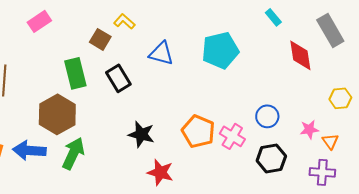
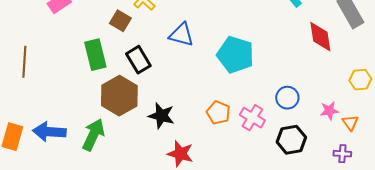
cyan pentagon: (220, 50) -> (235, 55), moved, turned 30
brown hexagon: (57, 114) -> (119, 96), moved
orange pentagon: (198, 131) -> (218, 113), size x0.7
purple cross: (322, 172) -> (342, 154), size x0.7

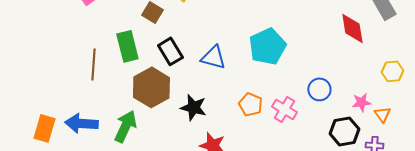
blue triangle: (181, 35) -> (213, 57), moved
cyan pentagon: (235, 55) -> (267, 46), turned 30
brown line: (24, 62) -> (93, 64), moved
black hexagon: (291, 140) -> (344, 131), moved

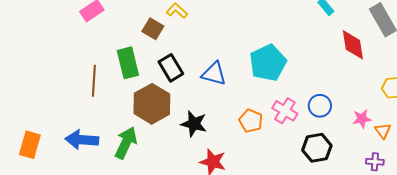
pink cross: (284, 109) -> (285, 111), moved
orange rectangle: (44, 128) -> (30, 145), moved
black hexagon: (344, 131) -> (317, 148), moved

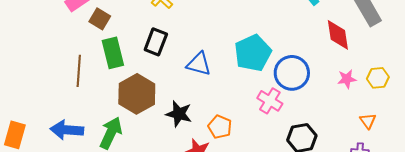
brown square: (153, 29) -> (100, 19), moved
black rectangle: (171, 68) -> (156, 42), moved, turned 52
blue circle: (320, 106) -> (292, 73), moved, size x1.5
pink star: (362, 119) -> (347, 79), moved
orange pentagon: (251, 121) -> (220, 127), moved

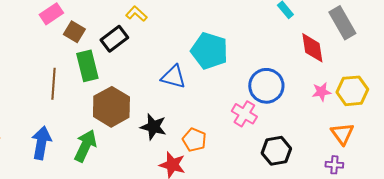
black rectangle: (156, 42) -> (114, 39), moved, turned 32
cyan pentagon: (253, 53) -> (209, 51), moved, turned -30
yellow hexagon: (378, 78) -> (352, 91), size x1.4
orange triangle: (368, 121) -> (342, 134), size x1.4
blue arrow: (67, 130) -> (41, 143), turned 96

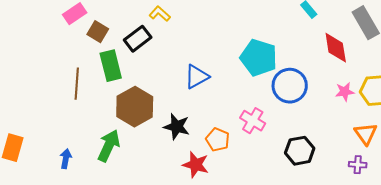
cyan pentagon: (209, 51) -> (259, 58), moved
blue triangle: (173, 77) -> (197, 77), turned -44
pink cross: (244, 114) -> (253, 121), moved
blue arrow: (41, 143) -> (66, 159), moved, size x0.6

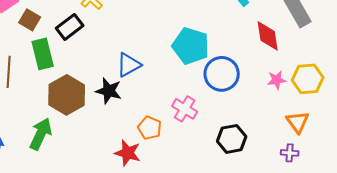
black star: (177, 127) -> (109, 91), moved

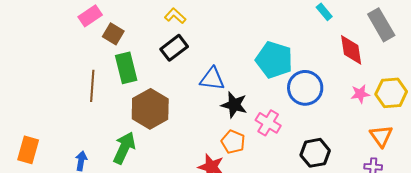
black rectangle: (70, 27) -> (174, 48), moved
blue triangle: (129, 65) -> (212, 79), turned 36
black star: (109, 91) -> (234, 105), moved

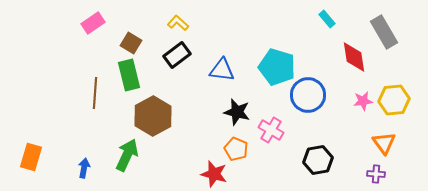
brown square: (113, 34) -> (131, 43), moved
blue triangle: (212, 79) -> (222, 70), moved

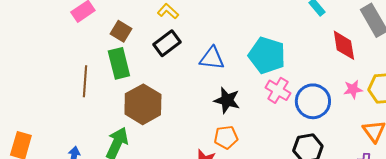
blue circle: (308, 95) -> (313, 101), moved
pink cross: (271, 130) -> (278, 90), moved
orange pentagon: (236, 149) -> (226, 137), turned -30

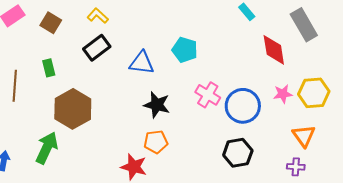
brown square: (121, 31) -> (51, 23), moved
cyan pentagon: (267, 55) -> (185, 50), moved, size x0.7
green rectangle: (119, 63) -> (49, 68), size x0.6

